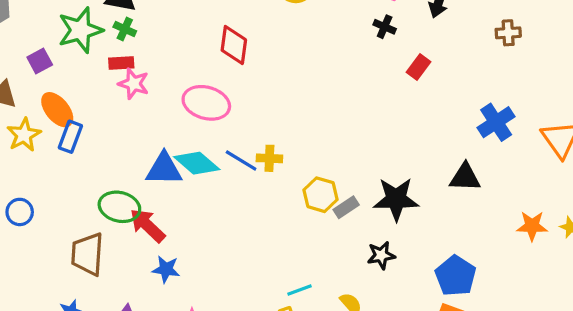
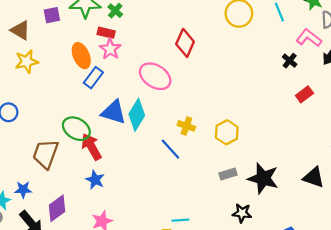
orange ellipse: (57, 110) -> (81, 56), moved
blue rectangle: (70, 137) -> (93, 78), moved
blue line: (241, 160) -> (170, 149), moved
cyan diamond: (197, 163) -> (137, 115), turned 64
yellow hexagon: (321, 195) -> (227, 132), moved

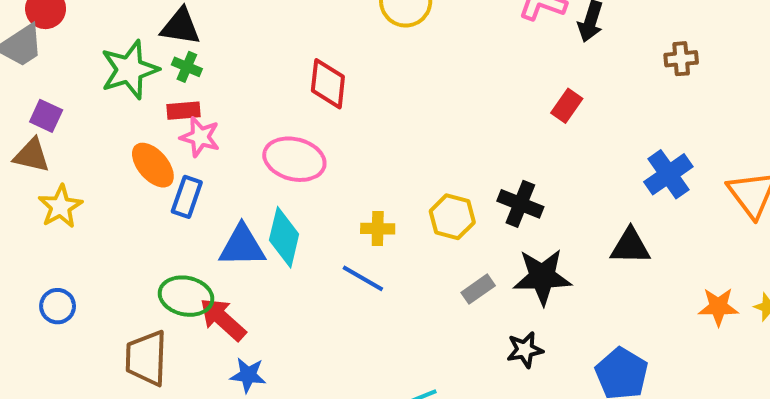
purple square: (52, 15) -> (46, 116), moved, turned -35
black cross: (290, 61) -> (520, 204), moved, size x1.5

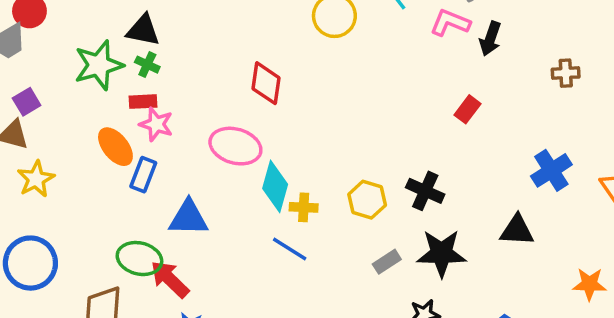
purple square: (46, 116) -> (27, 102), turned 32
cyan diamond: (284, 237) -> (275, 186), moved
blue circle: (58, 306) -> (30, 263), size x1.8

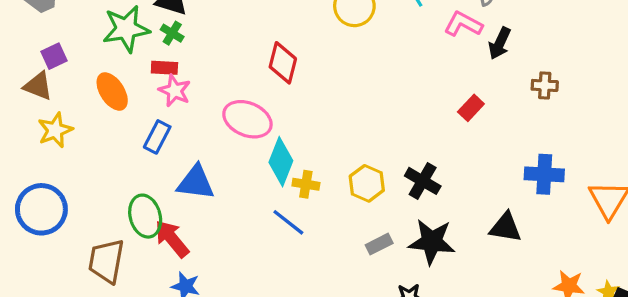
brown cross: (566, 73) -> (545, 85), moved
orange ellipse: (115, 147) -> (112, 92), moved
blue cross: (551, 170) -> (544, 174), turned 30
green ellipse: (139, 259) -> (145, 216), turned 54

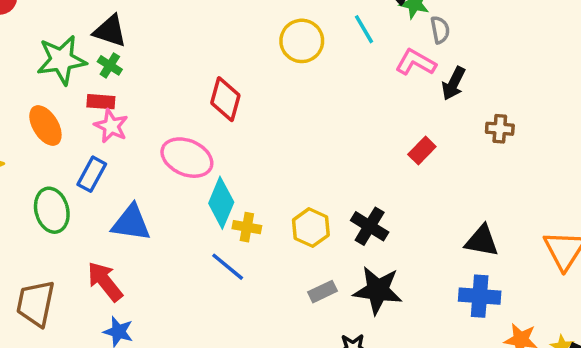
blue cross: (544, 174) -> (480, 296), moved
green ellipse: (145, 216) -> (52, 210), moved
black triangle: (506, 227) -> (482, 241), moved

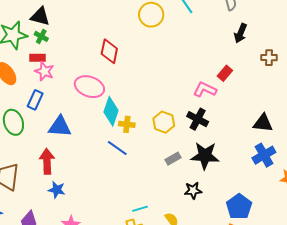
pink L-shape: (416, 62) -> (205, 90), moved
red arrow: (105, 281) -> (47, 161), turned 40
blue cross: (480, 296) -> (264, 155), turned -30

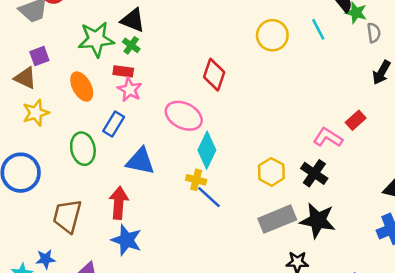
yellow cross: (127, 124) -> (196, 180), moved
gray rectangle: (173, 159) -> (277, 219), size x1.8
blue star: (57, 190) -> (127, 240), size x1.4

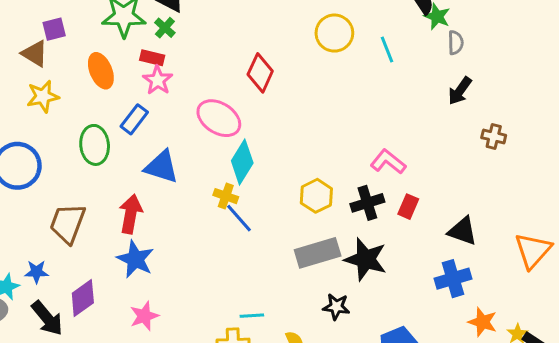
cyan line: (318, 29) -> (387, 50), moved
red rectangle: (356, 120) -> (408, 207), moved, turned -30
black cross: (314, 173) -> (367, 203), turned 32

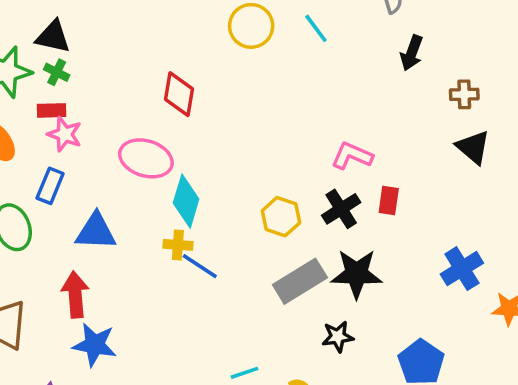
black triangle: (462, 231) -> (473, 147), moved, turned 36

